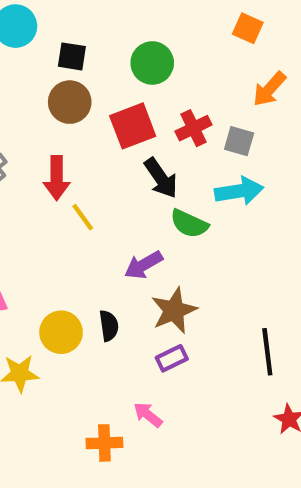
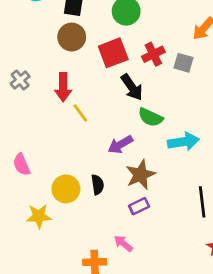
cyan arrow: (239, 191) -> (183, 142), moved

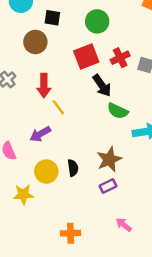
brown circle: (72, 37) -> (35, 42), moved
purple arrow: (120, 145) -> (40, 134), moved
pink arrow: (123, 243) -> (124, 225), moved

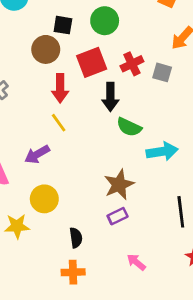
black square: (52, 18) -> (63, 25), moved
brown circle: (35, 42) -> (46, 49), moved
red arrow: (44, 86) -> (60, 88), moved
black arrow: (102, 86) -> (110, 97), turned 35
black semicircle: (73, 168) -> (76, 238), moved

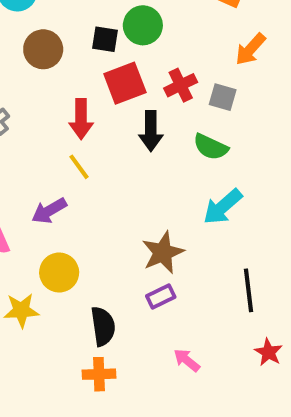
black square: (63, 25) -> (105, 39), moved
brown circle: (46, 49) -> (43, 49), moved
green semicircle: (129, 127) -> (211, 147), moved
cyan arrow: (162, 151) -> (223, 207), turned 148
black semicircle: (76, 238) -> (103, 326), size x1.4

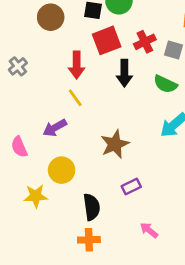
brown star: (163, 253) -> (115, 144), moved

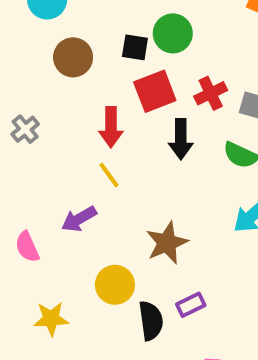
yellow circle: (62, 170) -> (115, 285), moved
black semicircle: (92, 207) -> (151, 321), moved

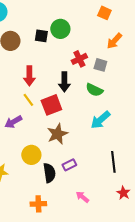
red square: (155, 91) -> (51, 105), moved

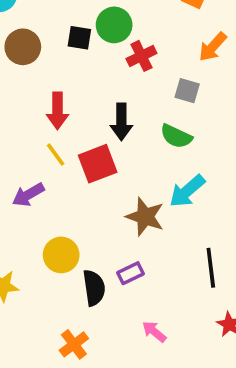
red cross: (79, 59) -> (141, 56), moved
brown star: (57, 134) -> (145, 217), moved, turned -30
orange cross: (38, 204) -> (74, 344), turned -35

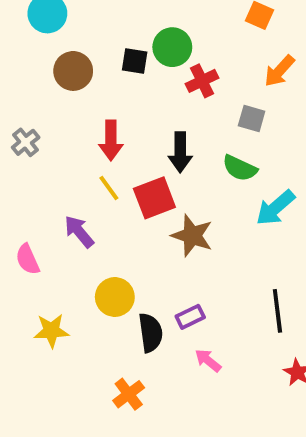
cyan arrow: (187, 191) -> (275, 208), moved
purple arrow: (28, 195) -> (79, 232), turned 80
brown star: (145, 217) -> (192, 236), moved
pink arrow: (154, 332) -> (208, 360), moved

